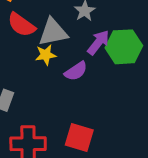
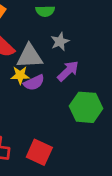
green hexagon: (124, 47) -> (86, 107), moved
purple semicircle: (76, 71) -> (34, 83), moved

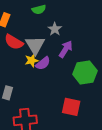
gray triangle: (29, 56) -> (35, 45), turned -45
red square: (39, 152) -> (71, 107), moved

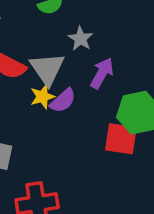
red square: (71, 107) -> (121, 139), moved

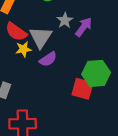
purple arrow: (102, 73) -> (84, 27), moved
yellow star: (42, 97) -> (23, 49), moved

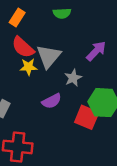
gray star: (65, 20) -> (73, 78), moved
purple semicircle: (48, 59) -> (52, 101), moved

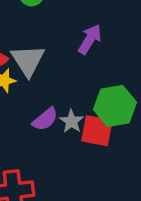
gray star: (73, 78) -> (71, 121), moved

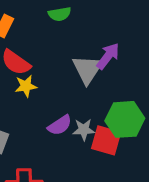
gray triangle: (28, 60) -> (87, 69), moved
gray star: (71, 121) -> (84, 130), turned 30

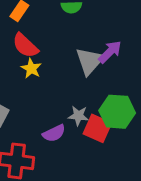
yellow star: (26, 86) -> (31, 68), turned 30
purple semicircle: (60, 125) -> (54, 133), moved

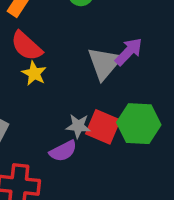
gray star: (78, 116) -> (78, 126), moved
red square: (97, 128) -> (103, 127), moved

